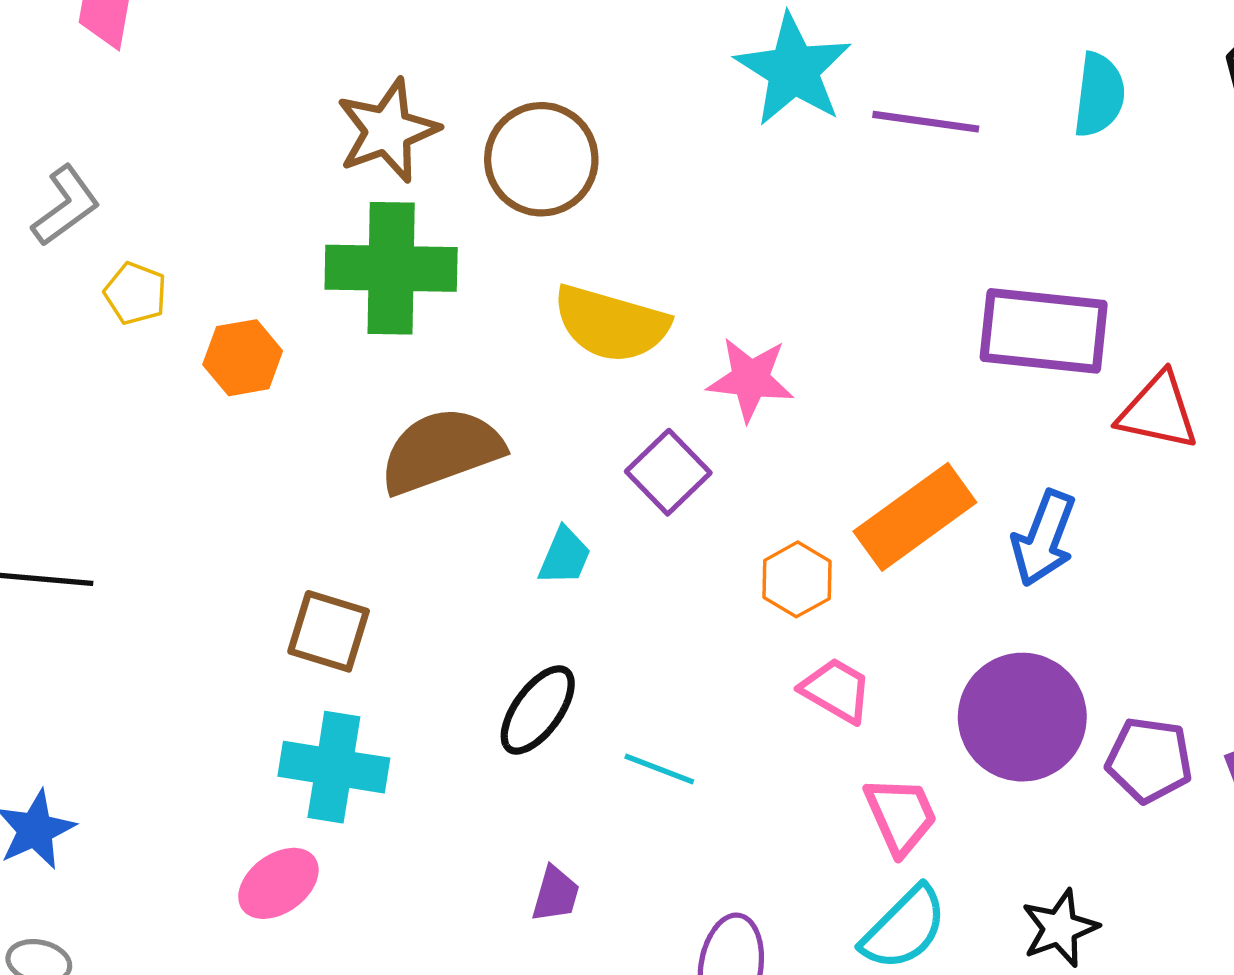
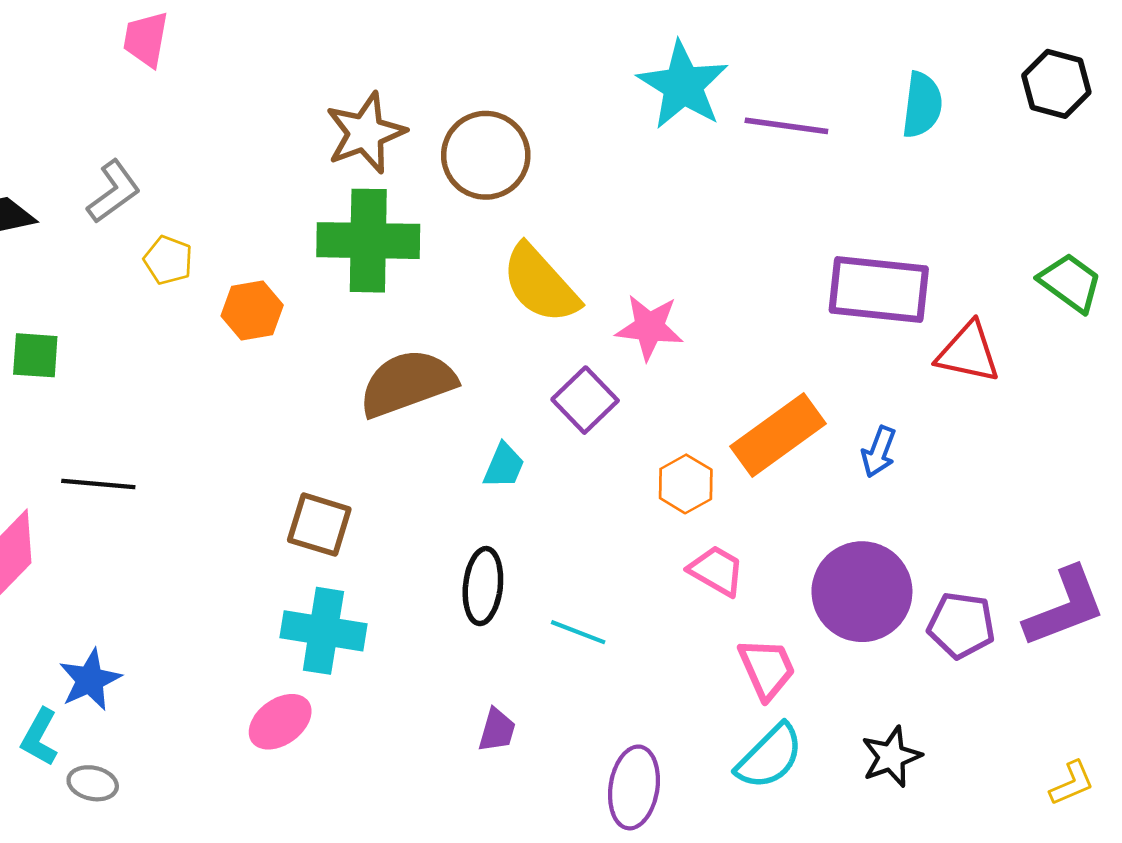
yellow semicircle: (611, 324) -> (540, 284), turned 32
blue arrow: (1044, 538) -> (879, 452), size x0.7
black ellipse: (538, 710) -> (483, 586), turned -30

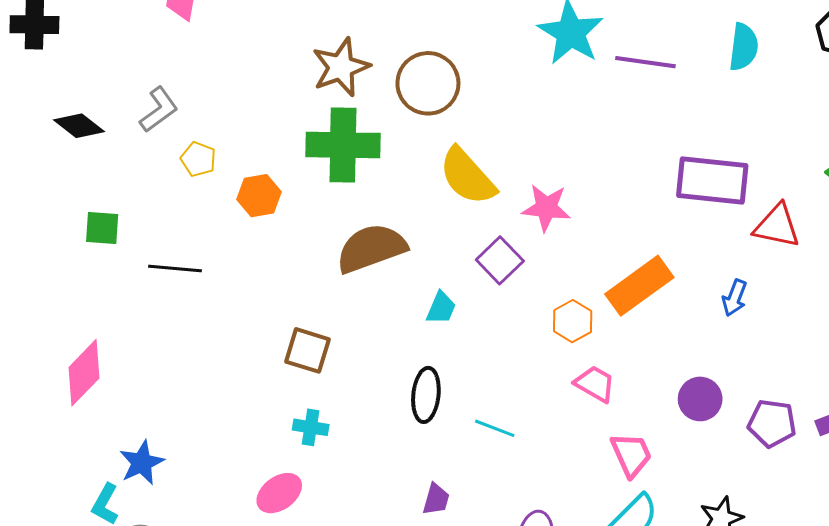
blue arrow: (879, 452) -> (734, 298), moved
black line: (98, 484) -> (175, 268), moved
purple circle: (862, 592) -> (700, 399), size x0.6
cyan cross: (323, 631) -> (311, 427), size x0.6

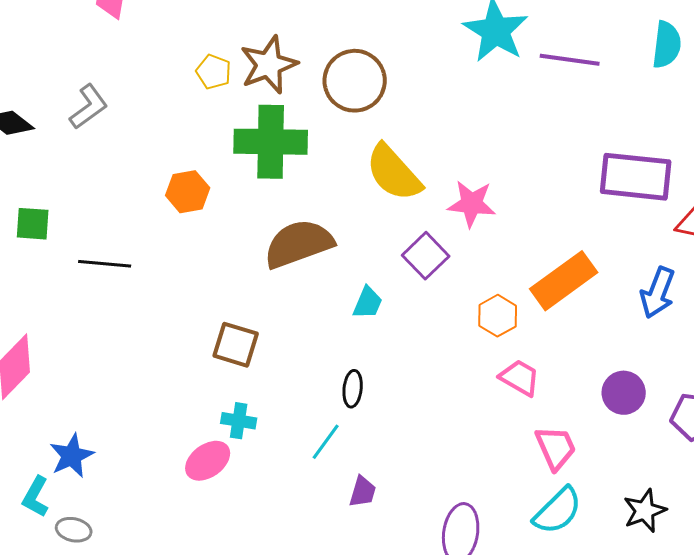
yellow pentagon: (198, 159) -> (214, 72), moved
blue arrow: (734, 298) -> (658, 293), size x1.4
black ellipse: (426, 395) -> (353, 389), size x0.7
cyan line: (495, 428) -> (326, 442), moved, turned -75
pink ellipse: (279, 493) -> (208, 461), moved

